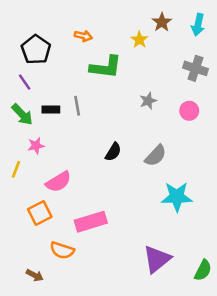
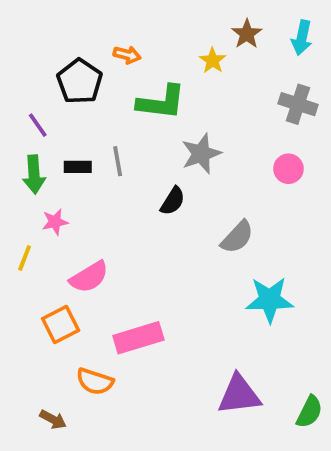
black pentagon: (36, 50) -> (80, 81), moved
gray star: (148, 101) -> (201, 154), moved, size x1.5
green arrow: (22, 114) -> (34, 174), turned 40
black semicircle: (113, 152) -> (173, 201), moved
purple triangle: (157, 259) -> (239, 395), turned 32

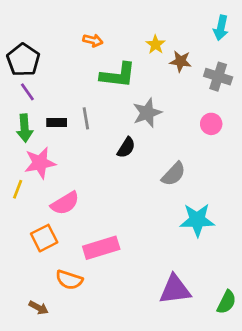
brown star: (247, 34) -> (181, 61), moved, turned -30
black pentagon: (80, 81) -> (23, 60), moved
pink star: (55, 222) -> (40, 163), size x1.6

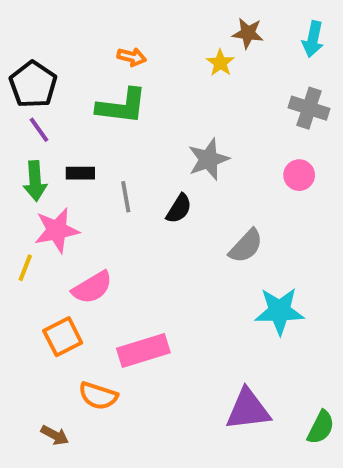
brown star: (181, 61) -> (248, 33), moved
green L-shape: (118, 75) -> (122, 106), moved
gray line: (86, 118) -> (126, 197), moved

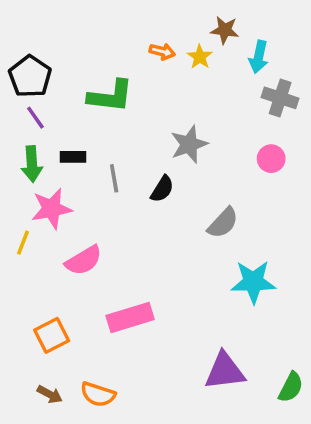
cyan arrow: (313, 39) -> (259, 57), moved
orange arrow: (132, 57) -> (162, 51), moved
orange square: (63, 337) -> (52, 335), moved
orange semicircle: (98, 396) -> (98, 394), moved

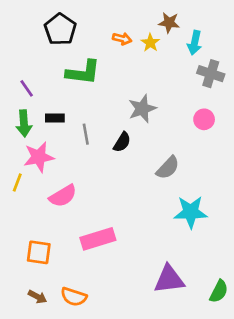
black pentagon: (30, 76) -> (60, 29), moved
orange square: (52, 335) -> (39, 252), turned 35

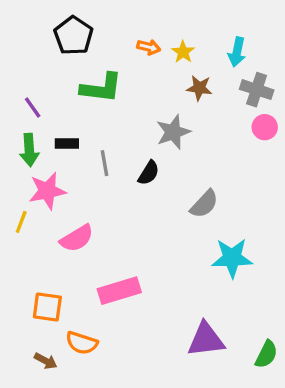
brown star: (169, 23) -> (199, 88), moved
pink circle: (204, 119) -> (265, 127), moved
orange semicircle: (74, 297) -> (82, 343), moved

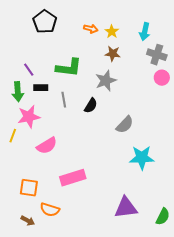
green L-shape: (101, 88) -> (69, 68), moved
brown star: (199, 88) -> (113, 54), moved
purple line: (33, 108) -> (29, 70), moved

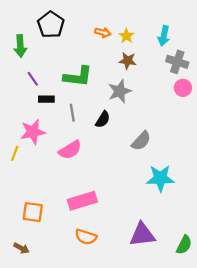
green arrow: (18, 92) -> (20, 46), moved
pink semicircle: (47, 146) -> (70, 150), moved
orange semicircle: (50, 210) -> (86, 237), moved
brown arrow: (28, 221) -> (21, 248), moved

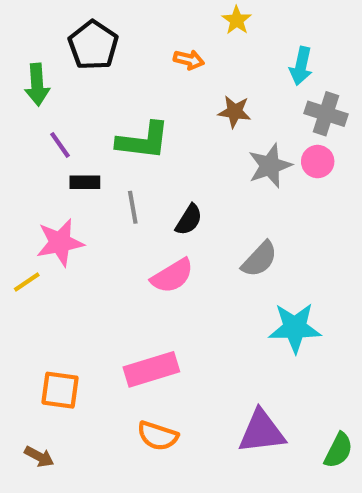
yellow star: (126, 36) -> (237, 20), moved
pink circle: (183, 88) -> (318, 162), moved
gray star: (120, 91) -> (270, 166), moved
pink semicircle: (70, 150) -> (172, 276), moved
yellow line: (15, 153) -> (27, 282), turned 35

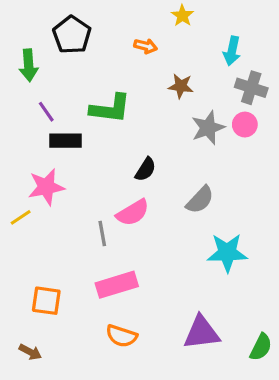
black rectangle: (85, 182) -> (65, 141), size x1.4
gray line: (133, 207) -> (102, 233), moved

